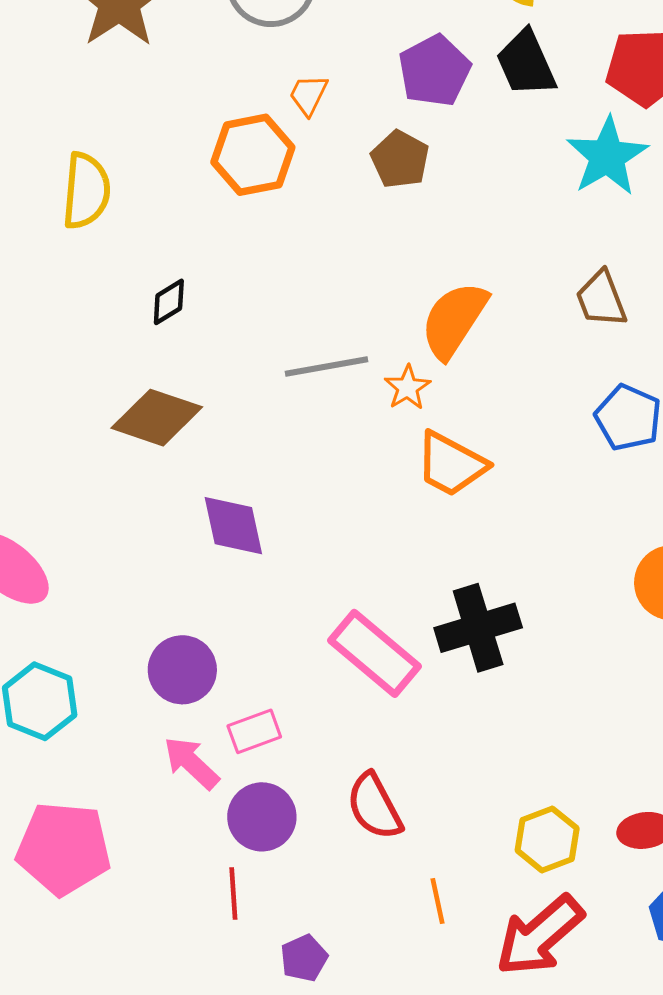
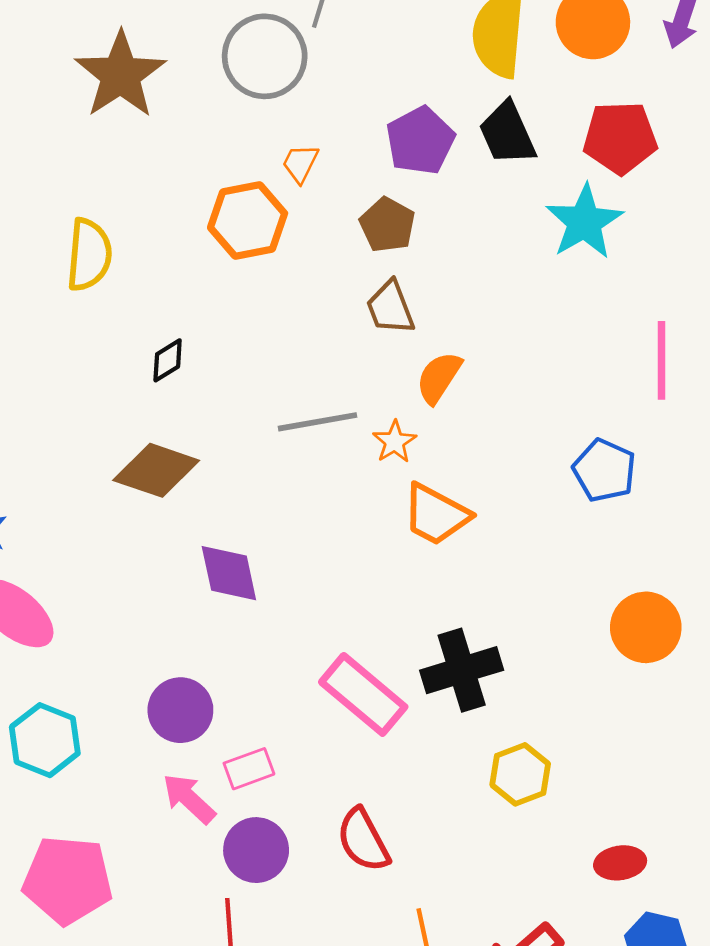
brown trapezoid: (601, 299) -> (390, 308), moved
orange semicircle: (454, 320) -> (439, 378), size x0.7
yellow hexagon: (547, 839) -> (520, 774), moved

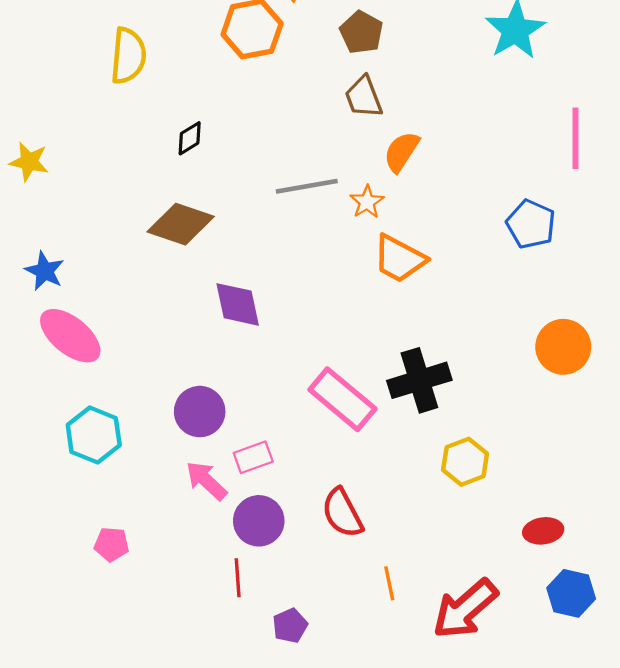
pink pentagon: (68, 880) -> (112, 544), size x0.5

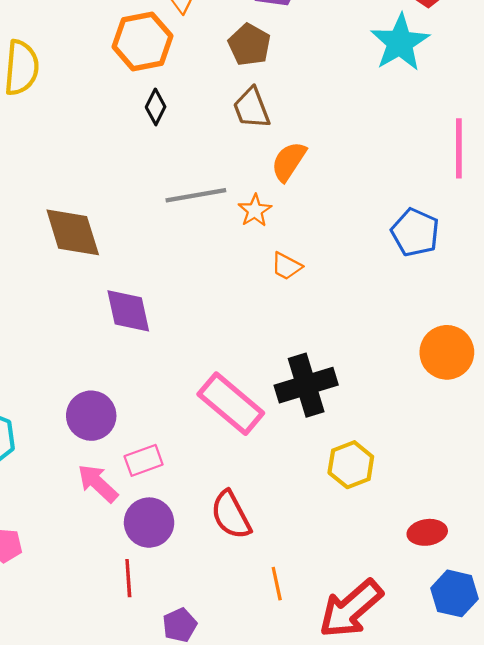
black diamond: (190, 138) -> (156, 107), moved, turned -32
brown diamond: (181, 224) -> (73, 232), turned 54
orange trapezoid: (399, 259) -> (286, 266), size x0.6

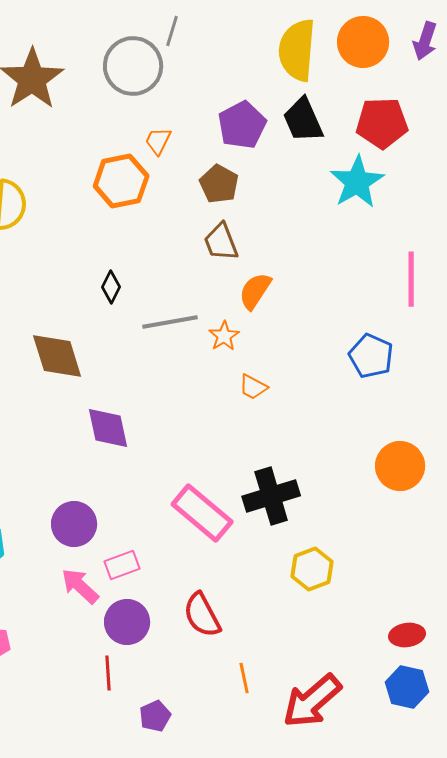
black diamond: (156, 107) -> (111, 287), moved
red ellipse: (427, 532) -> (407, 635), moved

